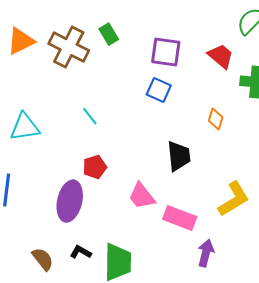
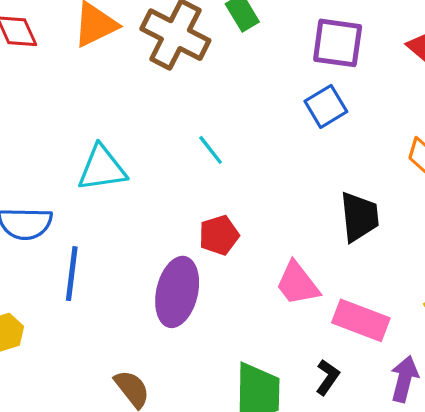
blue square: (159, 90) -> (326, 106), turned 35
black L-shape: (81, 252) -> (328, 377), moved, turned 95

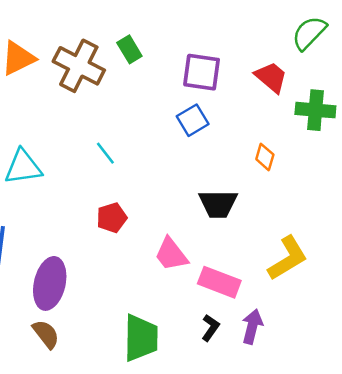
black trapezoid: (359, 217) -> (218, 204), turned 96
purple ellipse: (177, 292) -> (50, 283), moved
black L-shape: (328, 377) -> (210, 328), moved

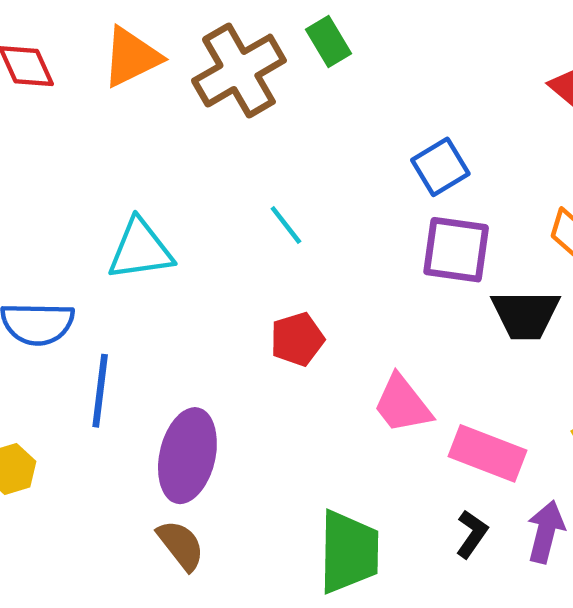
brown cross: (79, 66) -> (239, 71), turned 33
purple square: (202, 72) -> (456, 250), moved
black trapezoid: (218, 204) -> (526, 315), moved

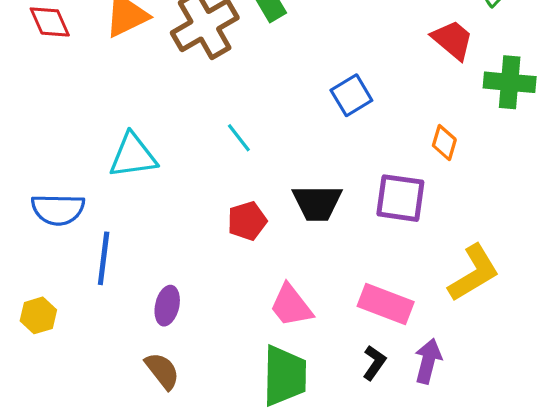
purple square: (456, 250) -> (400, 198), moved
black trapezoid: (526, 315) -> (317, 203), moved
pink trapezoid: (402, 404) -> (291, 306), moved
purple ellipse: (187, 456) -> (167, 306), size x0.6

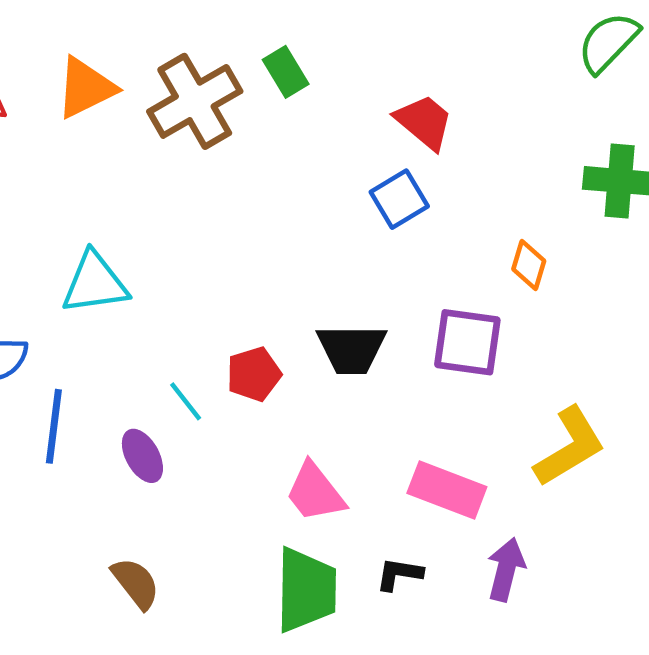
red trapezoid: (452, 40) -> (424, 122), moved
cyan line: (239, 138) -> (186, 401), moved
purple ellipse: (167, 306) -> (142, 456), moved, turned -42
black L-shape: (374, 363) -> (399, 574), moved, turned -116

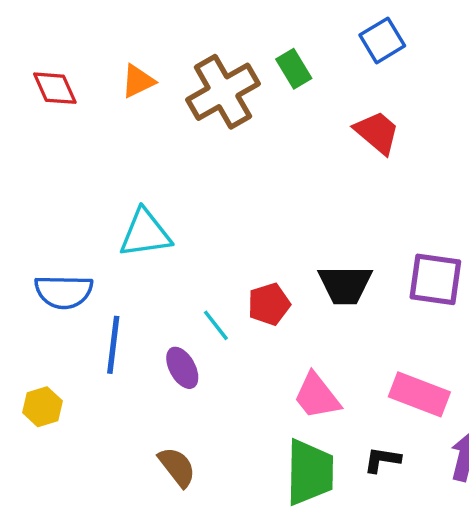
orange triangle: (86, 88) -> (138, 81), size x0.7
red trapezoid: (424, 122) -> (377, 132), moved
blue square: (399, 199) -> (382, 40), moved

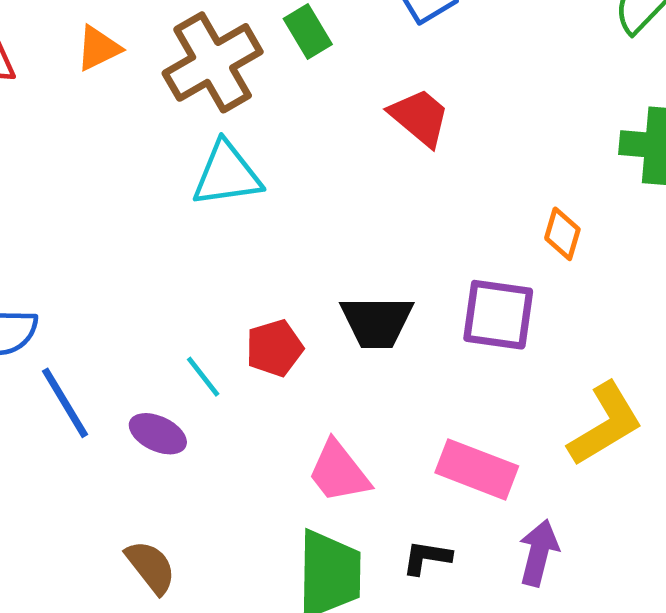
cyan triangle: (145, 233) -> (227, 174), moved
blue line: (113, 345) -> (65, 403), turned -38
purple ellipse: (182, 368) -> (158, 434), turned -36

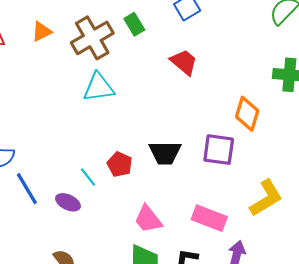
orange diamond: (562, 234) -> (247, 114), size x1.5
red pentagon: (274, 348) -> (120, 164), turned -30

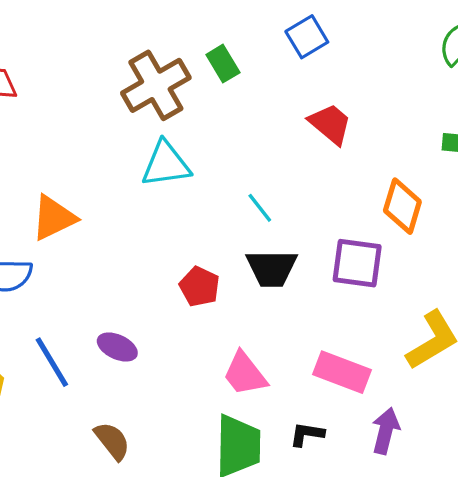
orange triangle: (42, 32) -> (54, 218), moved, size x1.4
red trapezoid: (184, 62) -> (330, 124), moved
cyan line: (88, 177) -> (260, 208), moved
blue line: (27, 189) -> (52, 362), moved

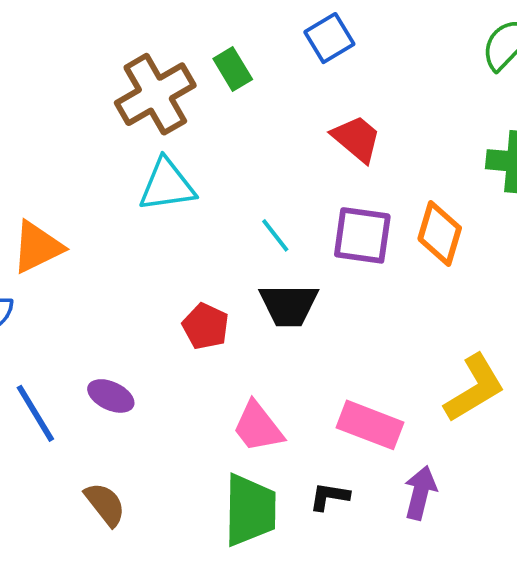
purple square: (357, 263) -> (362, 235), moved

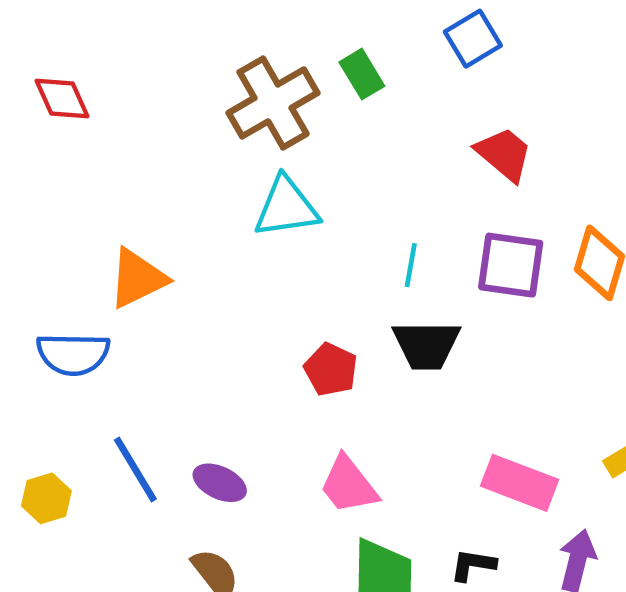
cyan line: (275, 235) -> (411, 265), turned 48
purple ellipse: (111, 396) -> (220, 483), moved
pink trapezoid: (258, 427) -> (349, 485), moved

